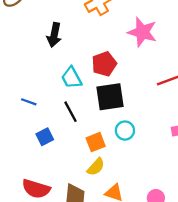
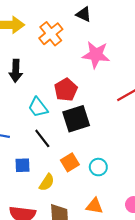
cyan circle: (125, 131) -> (98, 167), moved
blue square: (45, 137) -> (22, 165), turned 35
yellow semicircle: (96, 167) -> (47, 182), moved

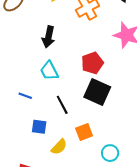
cyan trapezoid: (38, 107) -> (49, 71), moved
black square: (76, 119) -> (97, 92), turned 32
cyan circle: (98, 167) -> (110, 153), moved

